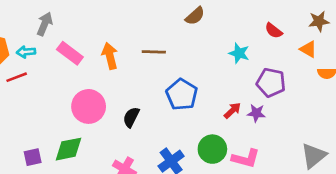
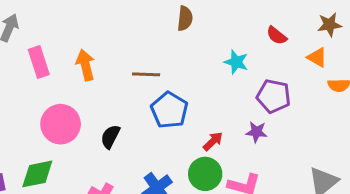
brown semicircle: (195, 16) -> (185, 18), turned -42
brown line: (154, 52) -> (146, 74), moved
pink rectangle: (70, 53) -> (39, 62), turned 35
red arrow: (232, 110) -> (213, 141), moved

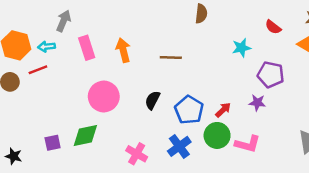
cyan star: (236, 62) -> (241, 48), turned -30
blue pentagon: (169, 110) -> (189, 110), moved
black semicircle: (110, 137) -> (152, 100), moved

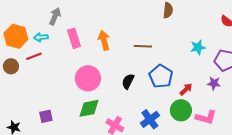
cyan star: (241, 48) -> (198, 47), moved
blue pentagon: (189, 110) -> (161, 76), moved
green diamond: (85, 135) -> (89, 108), moved

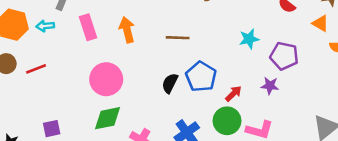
red line: (34, 56) -> (36, 69), moved
black semicircle: (128, 81) -> (170, 83), moved

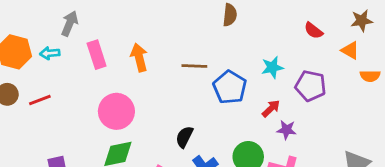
blue pentagon: (201, 77) -> (230, 87), moved
black semicircle: (170, 83) -> (184, 137), moved
purple star: (270, 86) -> (287, 130), moved
red arrow: (234, 94) -> (271, 109), moved

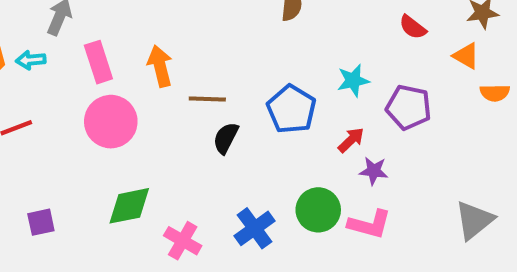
brown line: (194, 66) -> (207, 99), moved
pink circle: (116, 111) -> (111, 122), moved
black semicircle: (184, 137) -> (226, 138), moved

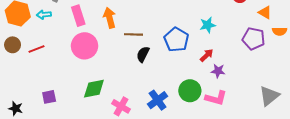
purple pentagon: (409, 107) -> (254, 39), moved

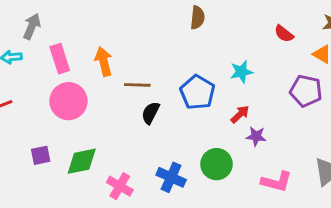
purple square: (49, 97) -> (41, 155), moved
pink L-shape: (216, 98) -> (277, 182), moved
blue cross: (158, 100) -> (171, 177), turned -30

